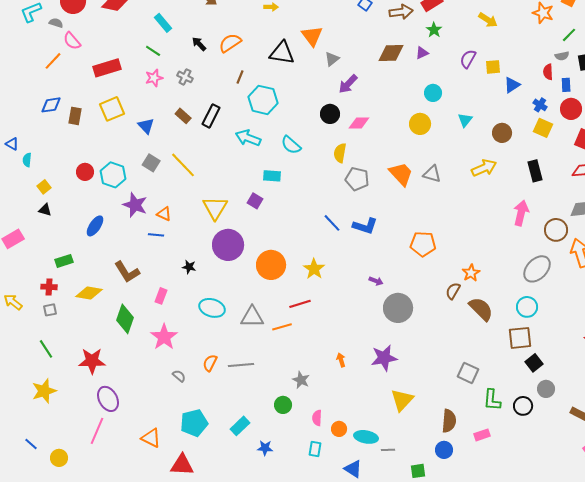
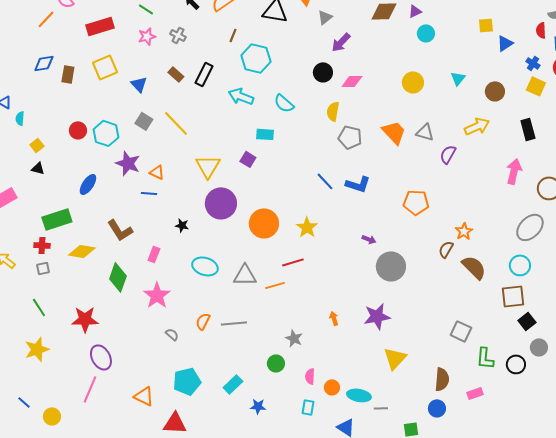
purple semicircle: (468, 59) -> (448, 154), moved
cyan circle: (433, 93) -> (426, 33), moved
green rectangle: (64, 261) -> (57, 219), size x1.6

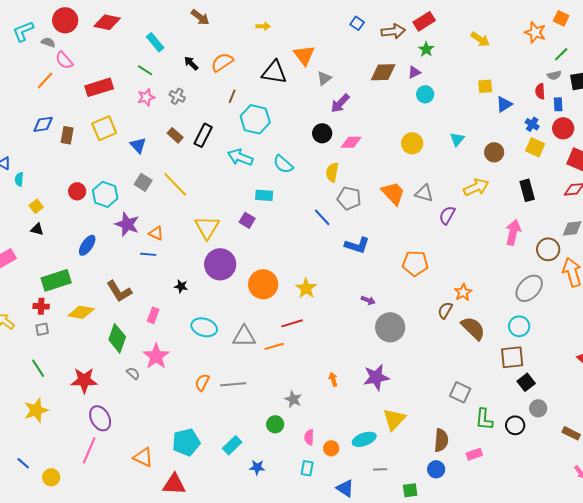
blue line: (325, 181) -> (322, 217), moved
gray semicircle: (172, 334) -> (133, 373), moved
cyan ellipse: (359, 395) -> (364, 439), moved, turned -30

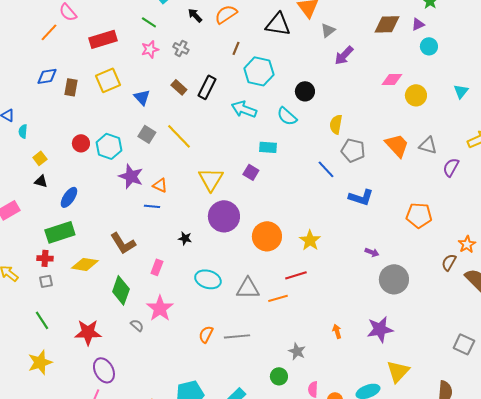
black circle: (322, 133) -> (305, 91), moved
pink diamond: (351, 142) -> (392, 79), moved
blue ellipse: (87, 245) -> (69, 197), moved

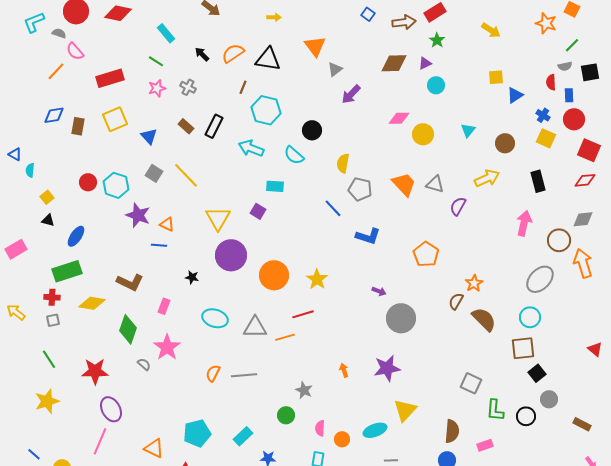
black triangle: (278, 24) -> (268, 59), moved
orange pentagon: (419, 215) -> (426, 254), turned 30
brown L-shape: (123, 243) -> (130, 282), turned -32

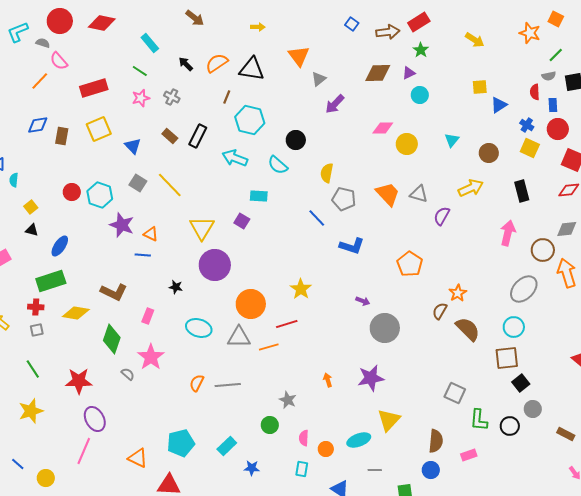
orange circle: (274, 275) -> (251, 304), moved

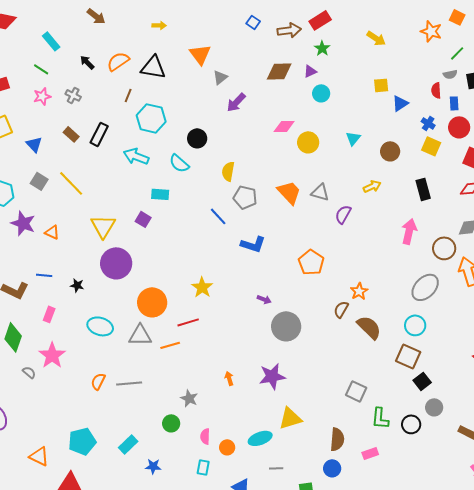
yellow arrow: (471, 188) -> (372, 186), size x0.7
blue line: (143, 255) -> (44, 275), moved
brown square: (507, 358) -> (408, 356), turned 30
yellow triangle: (389, 420) -> (290, 418), turned 30

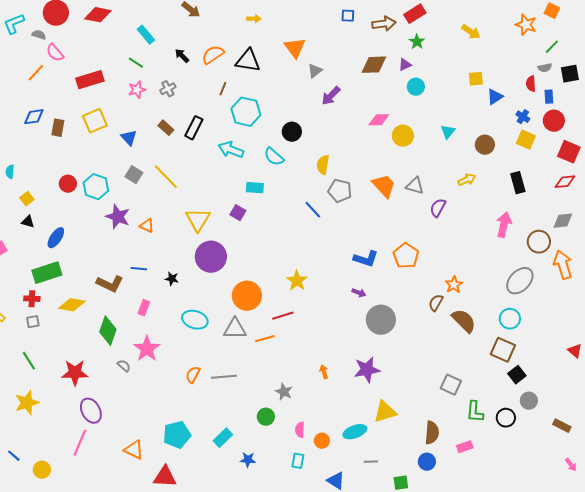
blue square: (253, 22) -> (348, 16), turned -32
gray cross: (73, 95) -> (168, 89), turned 35
blue L-shape: (253, 244) -> (366, 259), moved

